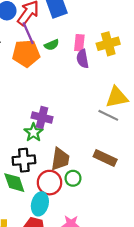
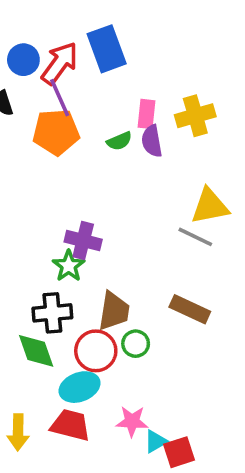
green semicircle: (52, 45) -> (119, 141), moved
cyan ellipse: (40, 204) -> (80, 387), turned 55

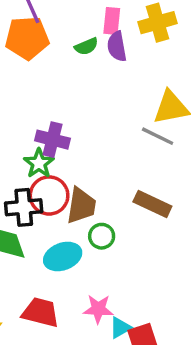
red circle: (96, 351) -> (49, 195), moved
cyan ellipse: (80, 387) -> (63, 256), moved

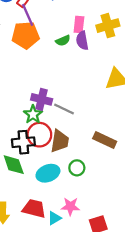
gray line: (158, 136) -> (64, 109), moved
green circle: (102, 236) -> (77, 168), moved
cyan triangle: (120, 328) -> (54, 218), moved

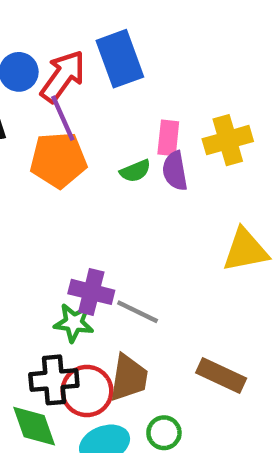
green star: (33, 114) -> (74, 323), turned -30
red circle: (39, 135) -> (87, 391), moved

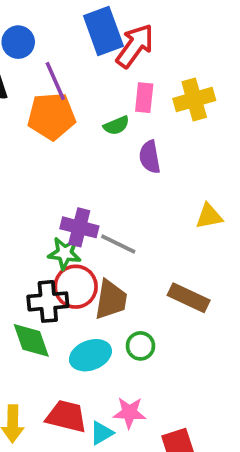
red arrow: (63, 76) -> (135, 46), moved
purple semicircle: (175, 171) -> (150, 157), moved
yellow triangle: (245, 250) -> (209, 216), moved, size x0.7
red circle: (87, 391) -> (76, 287), moved

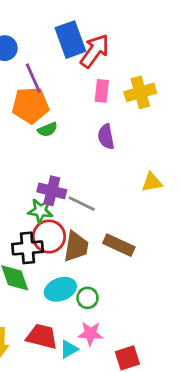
green semicircle: (116, 125) -> (48, 129), moved
brown rectangle: (189, 298) -> (119, 245), moved
green circle: (140, 346) -> (87, 298), moved

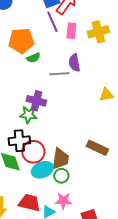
purple line: (33, 78) -> (52, 22), moved
gray line: (82, 204) -> (59, 74), moved, turned -30
red circle: (49, 237) -> (33, 152), moved
brown rectangle: (119, 245) -> (97, 148), moved
brown trapezoid: (76, 246) -> (60, 159), moved

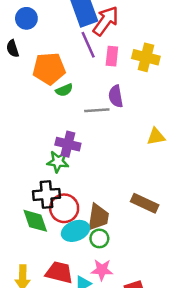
yellow cross: (98, 32) -> (146, 57), turned 30

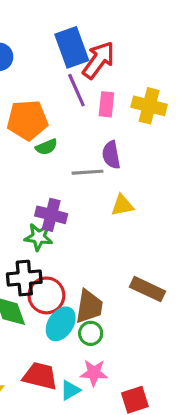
yellow triangle: (156, 137) -> (122, 205), moved
cyan ellipse: (75, 231) -> (61, 324), turned -36

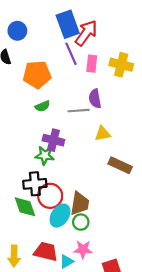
green semicircle: (46, 147) -> (43, 106), moved
brown rectangle: (148, 289) -> (120, 165), moved

